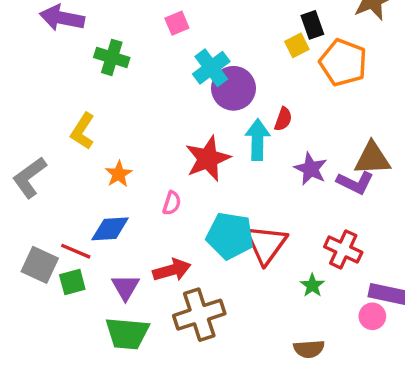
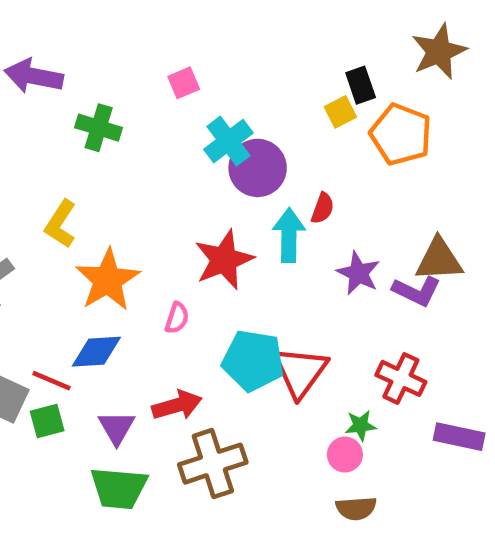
orange star: (119, 174) -> (108, 280), size x1.8
green star: (312, 285) -> (361, 425), turned 30
pink circle: (372, 316) -> (345, 455), moved

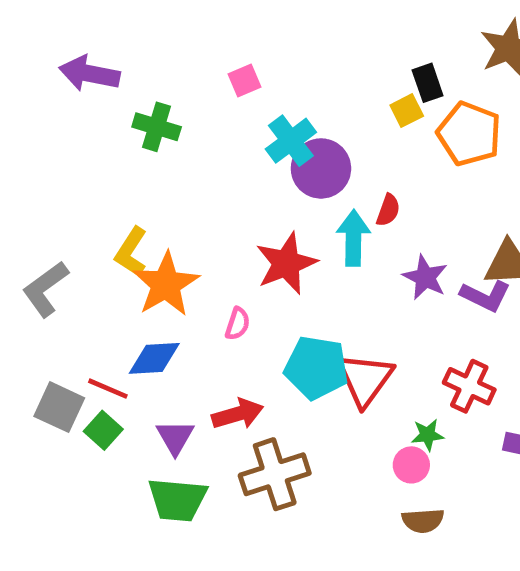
yellow L-shape: (61, 224) -> (131, 252), moved
green square: (47, 421) -> (103, 430), turned -33

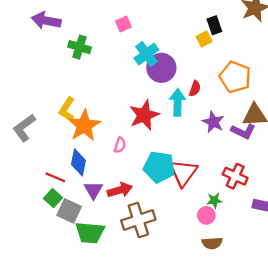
orange pentagon: (469, 134) -> (235, 77), moved
blue diamond: (154, 358) -> (78, 162), turned -75
gray square: (59, 407) -> (69, 211), moved
purple triangle: (175, 437) -> (93, 190), moved

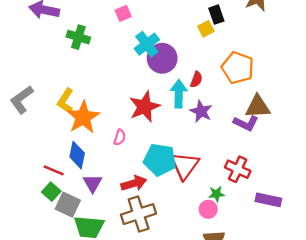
purple star: (213, 122) -> (201, 111), moved
gray L-shape: (24, 128) -> (22, 100), moved
red arrow: (120, 190) -> (134, 183), moved

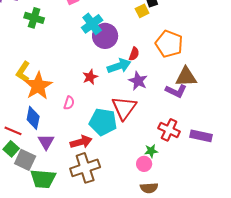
cyan arrow: (179, 94) -> (119, 66), turned 70
red star: (144, 107) -> (90, 77), size x0.6
red triangle: (185, 166) -> (124, 108), moved
purple rectangle: (268, 200) -> (201, 136), moved

